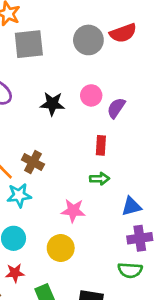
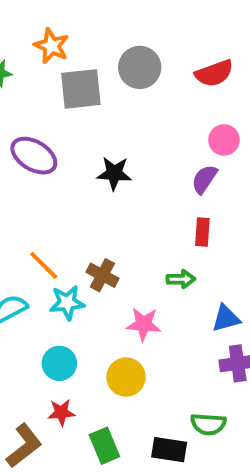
gray circle: (88, 40) -> (140, 67), moved
pink circle: (91, 95) -> (224, 140), moved
red rectangle: (101, 145) -> (202, 232), moved
brown cross: (33, 162) -> (102, 275), moved
green semicircle: (130, 270) -> (208, 424), moved

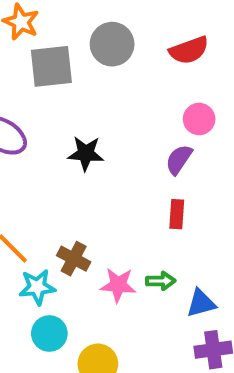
green arrow: (181, 279) -> (161, 281), moved
pink star: (144, 324) -> (118, 285), moved
cyan circle: (59, 363) -> (49, 334), moved

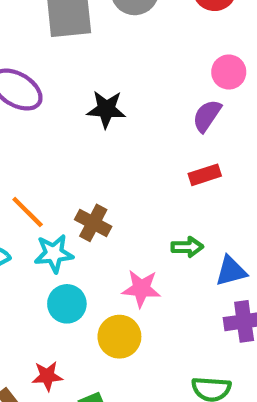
red rectangle: (177, 214) -> (205, 175), turned 68
pink star: (118, 285) -> (141, 289), moved

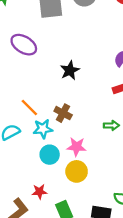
black star: (106, 109) -> (70, 70), moved, turned -30
pink star: (141, 289) -> (77, 147), moved

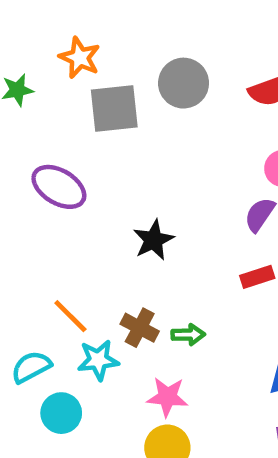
green arrow: (111, 125) -> (188, 335), moved
cyan circle: (50, 155) -> (61, 413), moved

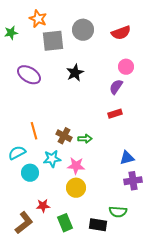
black star: (154, 240) -> (75, 73), moved
orange line: (70, 316) -> (34, 131), turned 30
cyan star: (98, 360) -> (52, 159), moved

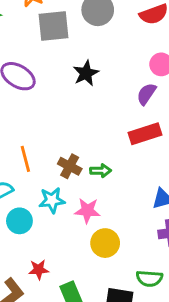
red rectangle: (115, 114) -> (145, 134), size x1.5
yellow circle: (76, 188) -> (105, 243), moved

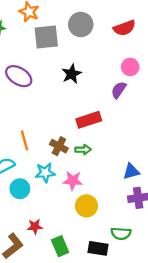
red rectangle: (145, 134) -> (89, 120), moved

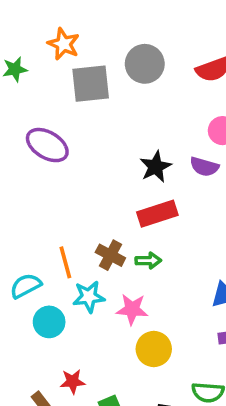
black star: (72, 74) -> (156, 167), moved
purple semicircle: (119, 90) -> (204, 167), turned -108
orange line: (24, 140) -> (65, 262), moved

